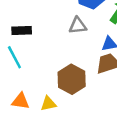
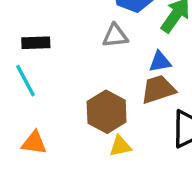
yellow triangle: (48, 104) -> (120, 146), moved

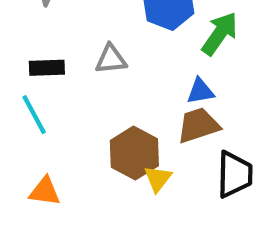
gray triangle: (115, 36) -> (111, 59), moved
yellow triangle: (120, 146) -> (158, 179), moved, turned -40

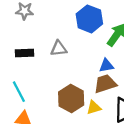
cyan line: (34, 115) -> (19, 92), moved
yellow triangle: (158, 179) -> (94, 108), moved, turned 35

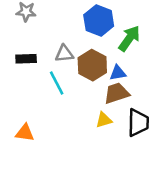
cyan line: (19, 92) -> (57, 83), moved
brown hexagon: (71, 98) -> (92, 65), moved

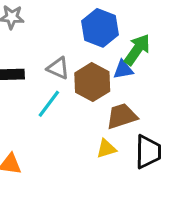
gray triangle: (64, 54) -> (58, 68), turned 30
blue triangle: (118, 73) -> (123, 70), moved
cyan line: (57, 83) -> (49, 104), turned 65

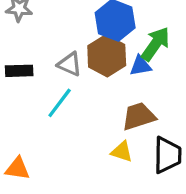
brown hexagon: (92, 82) -> (107, 56), moved
yellow triangle: (106, 149) -> (122, 152), turned 35

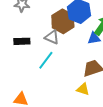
brown hexagon: (107, 56) -> (63, 21), moved

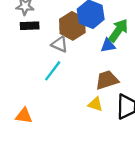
black rectangle: (22, 41) -> (30, 26), moved

